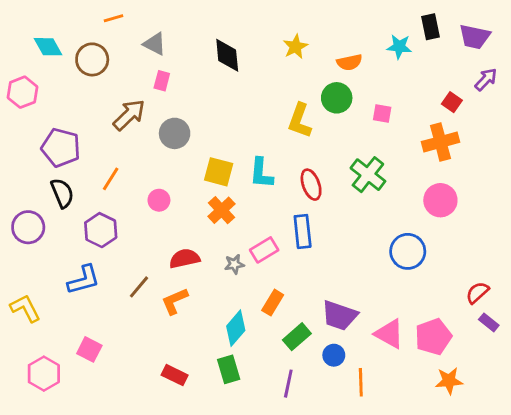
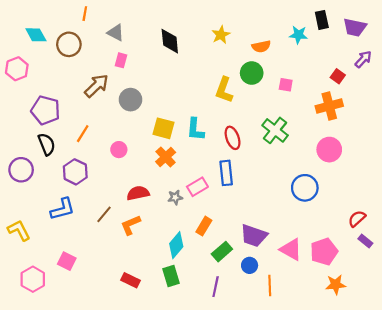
orange line: (113, 18) -> (85, 14), turned -64

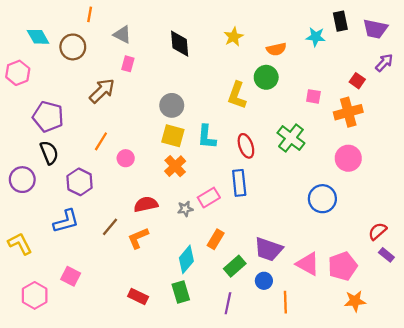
pink square: (286, 85) -> (313, 96), moved
gray circle: (131, 100) -> (172, 105), moved
orange line: (83, 134) -> (101, 141), moved

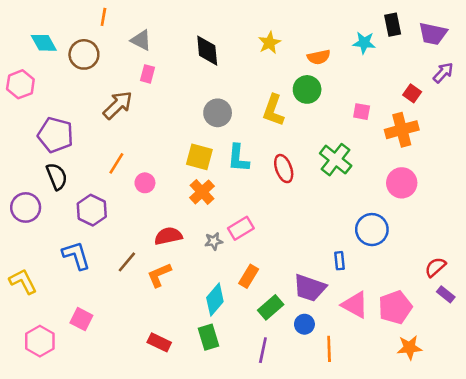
gray circle: (172, 105) -> (218, 113), moved
blue rectangle: (239, 183) -> (339, 261), moved, size x0.6
blue L-shape: (66, 221) -> (76, 255), turned -92

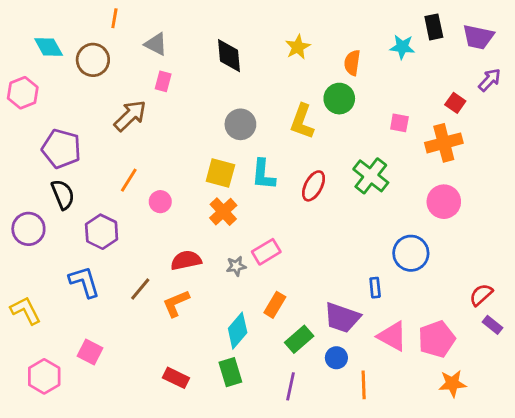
orange semicircle: (319, 57) -> (352, 63), turned 110
red ellipse: (284, 169) -> (313, 186), turned 48

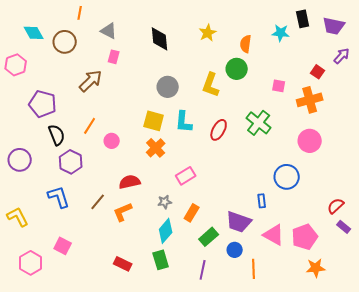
black semicircle: (63, 194) -> (57, 135), moved
gray star: (236, 266) -> (165, 202), moved

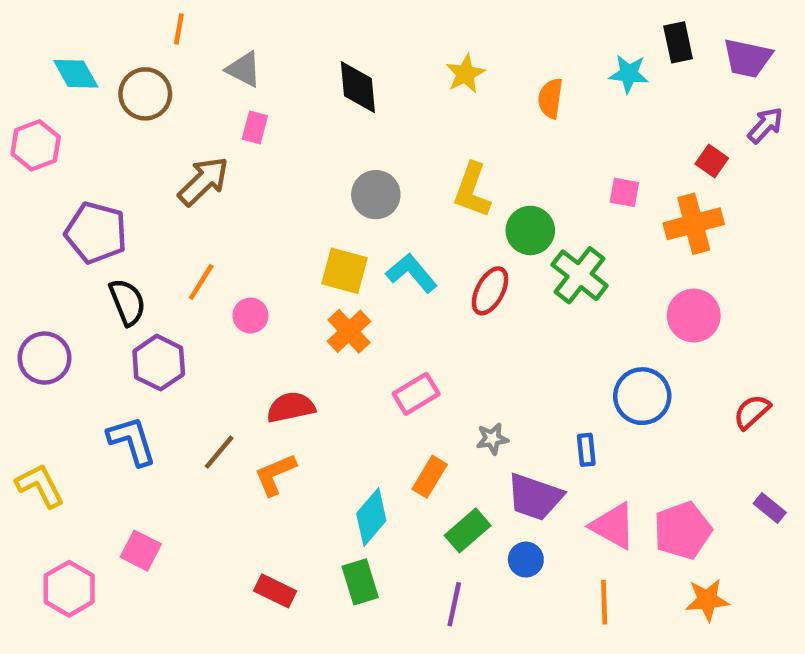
green circle: (237, 69) -> (530, 230), moved
cyan L-shape: (184, 122) -> (412, 273), turned 135
gray star: (165, 202) -> (492, 439), moved
red semicircle: (336, 206) -> (752, 412), moved
orange line: (254, 269) -> (604, 602), moved

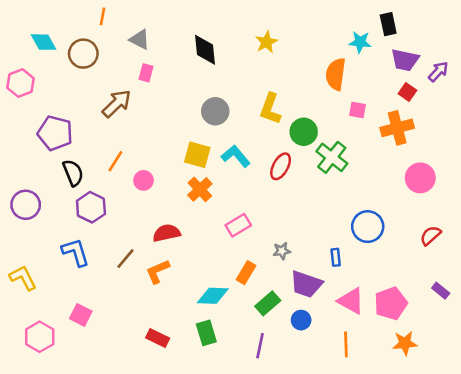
purple trapezoid: (747, 58) -> (405, 60), moved
orange semicircle: (550, 98) -> (336, 74), moved, size x1.4
pink circle: (694, 316) -> (420, 178), moved
cyan diamond: (371, 517) -> (213, 296), turned 52

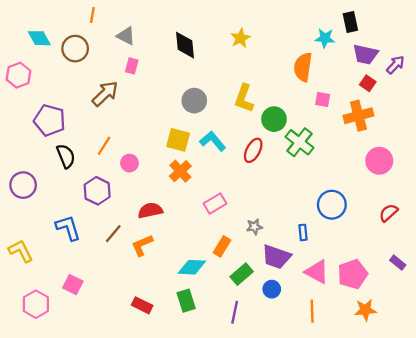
purple hexagon: (91, 207) -> (97, 191), moved

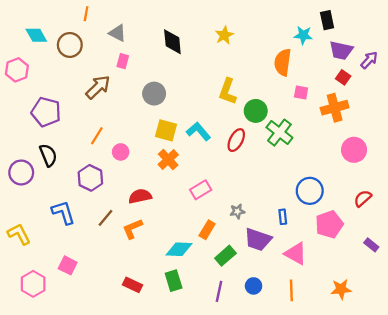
gray circle: (194, 101) -> (154, 94), moved
black semicircle: (66, 156) -> (48, 155), moved
pink pentagon: (353, 274) -> (329, 224), moved
blue circle: (272, 289) -> (254, 286), moved

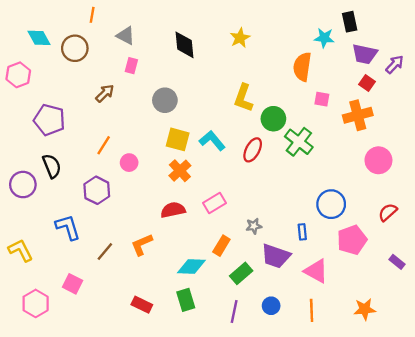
brown arrow: (98, 87) -> (105, 93), size x0.7
red semicircle: (140, 196) -> (173, 210), moved
brown line: (105, 218) -> (105, 251), moved

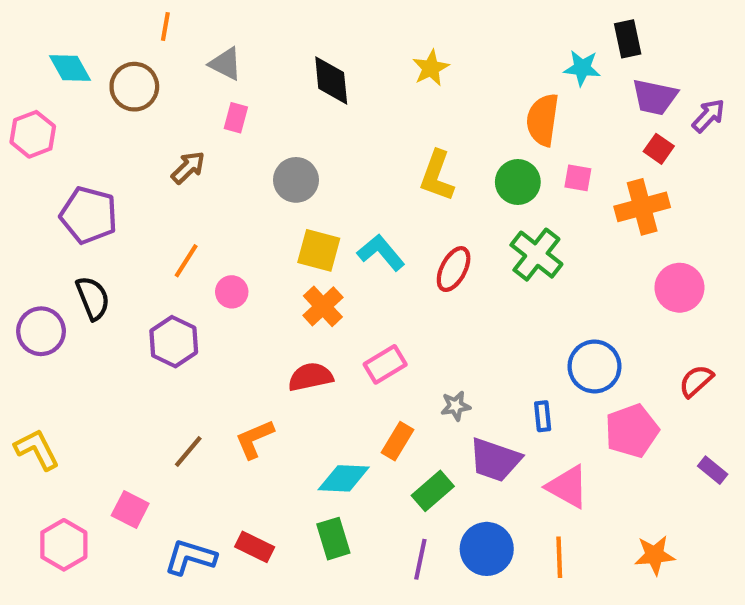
green circle: (273, 119) -> (518, 182), moved
blue L-shape: (68, 227) -> (190, 557), moved, turned -56
blue circle: (271, 306) -> (487, 549), size x1.6

